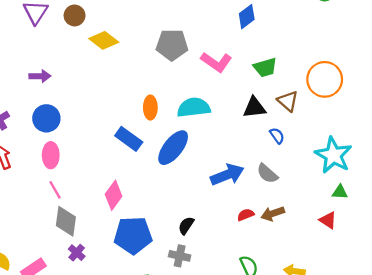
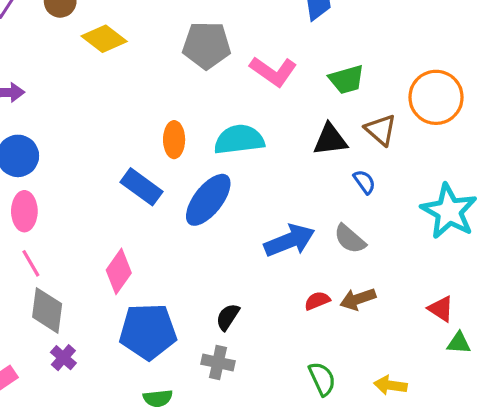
green triangle: (340, 192) -> (459, 343), moved

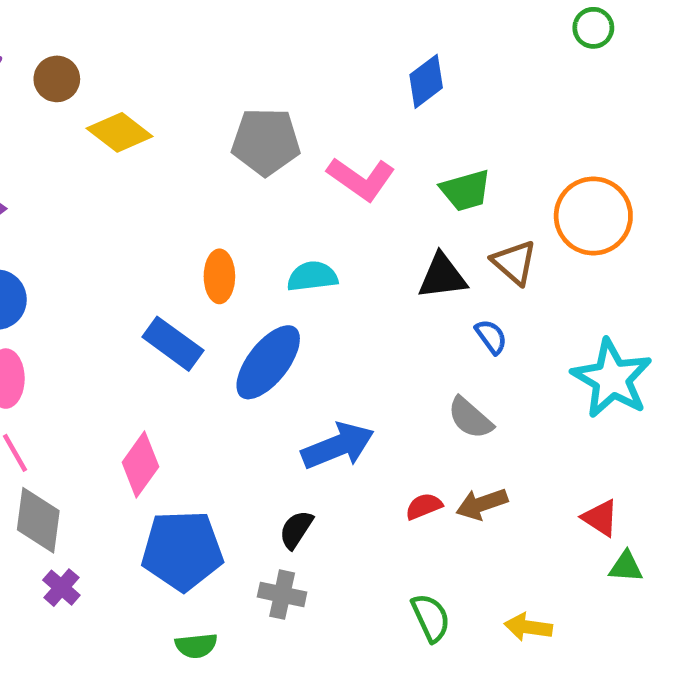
cyan semicircle: (239, 140) -> (312, 276), size x0.7
blue arrow: (290, 240) -> (338, 446), moved

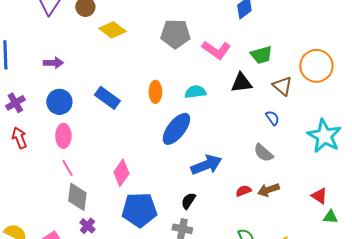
black triangle: (442, 276) -> (241, 83), moved
blue rectangle: (173, 344) -> (107, 98), moved

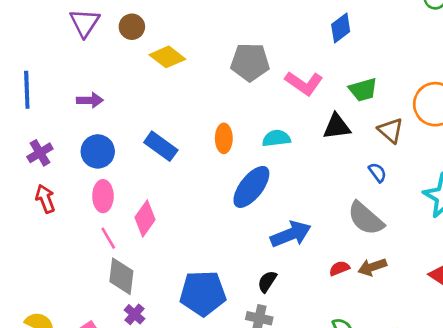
gray semicircle: (263, 153) -> (366, 218), size x1.4
pink diamond: (121, 173) -> (145, 218), moved

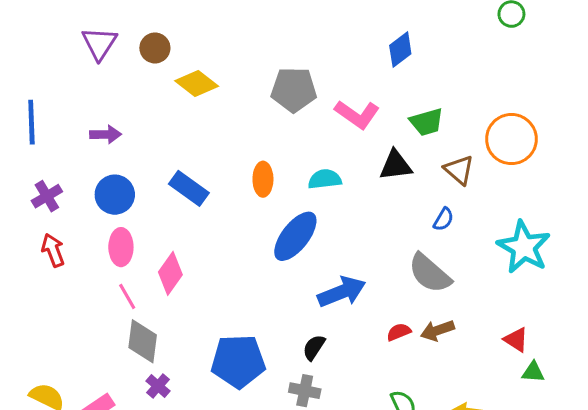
blue semicircle: (377, 172) -> (444, 219), turned 66

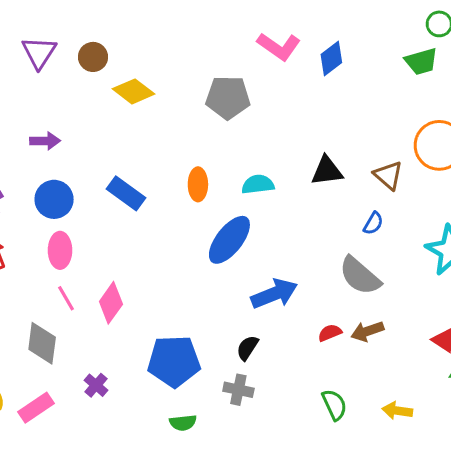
pink L-shape: (357, 114) -> (279, 46), moved
green trapezoid: (427, 122) -> (421, 61), moved
pink diamond: (170, 273) -> (111, 303), moved
gray diamond: (143, 341) -> (42, 343), moved

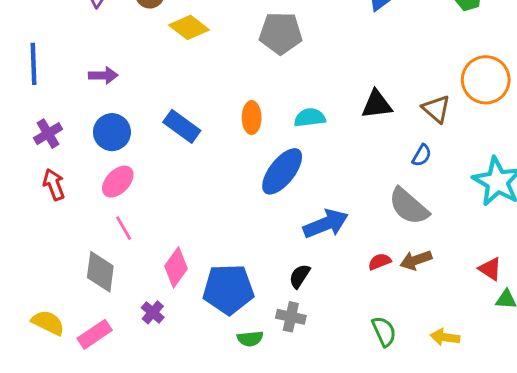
pink ellipse: (60, 250) -> (118, 182), turned 44
pink diamond: (111, 303) -> (176, 267), moved
green semicircle: (183, 423) -> (250, 339), moved

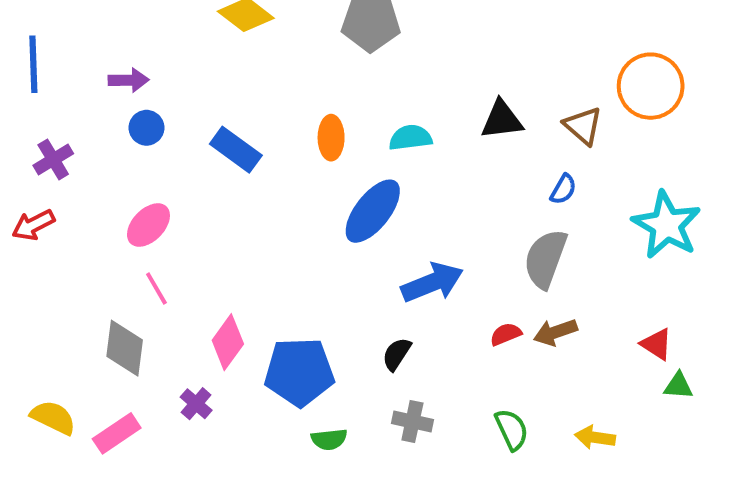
blue circle: (112, 132) -> (146, 128), moved, size x0.7
red arrow: (54, 184) -> (33, 225), moved, turned -96
gray semicircle: (409, 206) -> (545, 259), turned 69
gray cross: (291, 317) -> (412, 421), moved

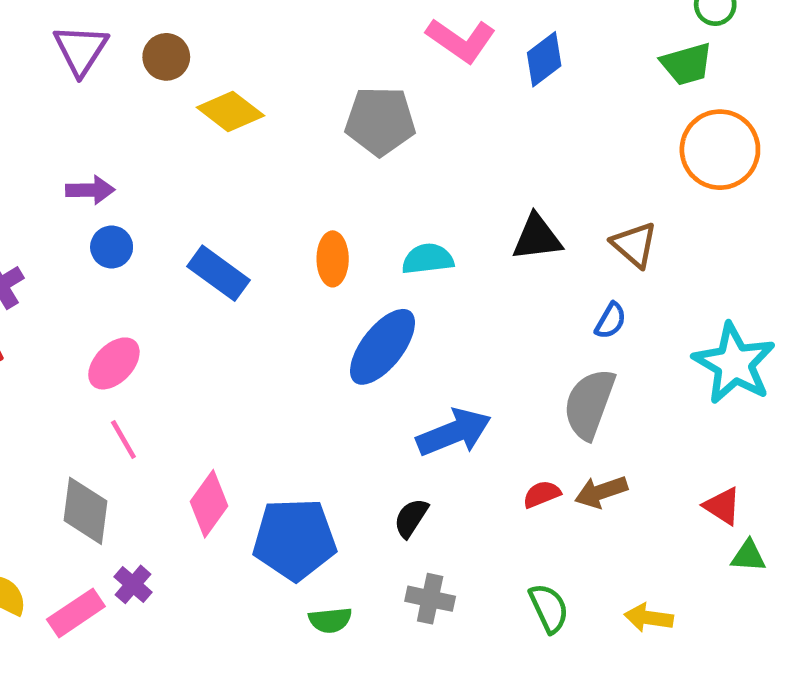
orange circle: (651, 86) -> (720, 150), moved
purple cross: (196, 404) -> (133, 584), moved

